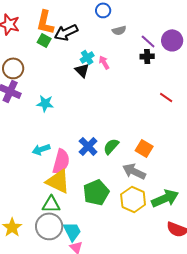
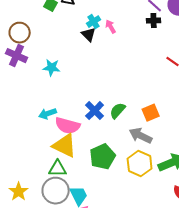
orange square: (144, 148) -> (151, 113), turned 36
pink semicircle: (61, 161) -> (68, 126), turned 90

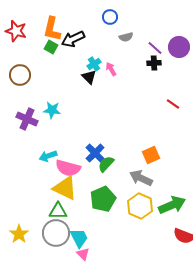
purple cross: (17, 56) -> (27, 119), moved
green semicircle: (118, 111) -> (106, 164), moved

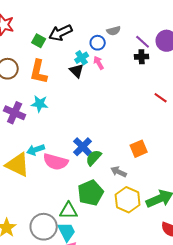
blue circle: (110, 17) -> (98, 43), moved
orange L-shape: (52, 29) -> (39, 72), moved
gray arrow: (141, 178) -> (119, 172), moved, size x0.7
yellow triangle: (65, 188) -> (18, 165), moved
green triangle: (58, 211) -> (69, 211), moved

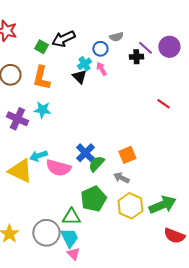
black cross: (142, 57) -> (136, 57), moved
orange square: (139, 149) -> (127, 155), moved

